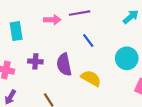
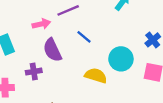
cyan circle: (127, 58) -> (121, 59), moved
purple semicircle: (64, 65) -> (52, 50), moved

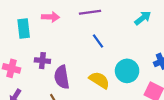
pink arrow: (41, 24) -> (51, 17), moved
purple semicircle: (52, 50) -> (62, 77), moved

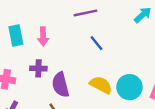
pink arrow: (51, 17) -> (43, 36), moved, turned 91
cyan circle: (127, 71) -> (129, 87), moved

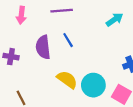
pink arrow: (43, 36) -> (21, 15), moved
purple semicircle: (60, 85) -> (43, 47), moved

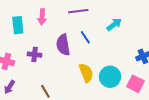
cyan arrow: (115, 20) -> (114, 24), moved
yellow semicircle: (67, 80) -> (86, 73), turned 36

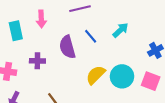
cyan arrow: (114, 24) -> (120, 30), moved
yellow semicircle: (86, 73) -> (96, 75), turned -108

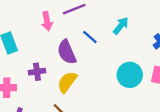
pink arrow: (41, 19) -> (47, 21), moved
yellow semicircle: (96, 75) -> (67, 82), moved

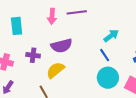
blue line: (90, 37) -> (105, 55), moved
purple semicircle: (67, 52) -> (61, 46), turned -95

